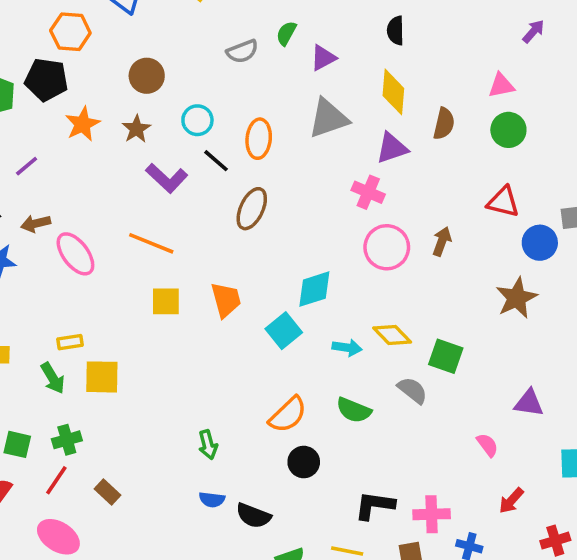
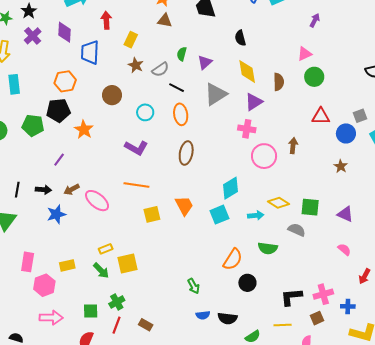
brown star: (136, 129) -> (136, 65), moved
black line: (216, 161) -> (177, 88), moved
brown star: (517, 298) -> (341, 166), size x0.6
cyan square: (284, 331) -> (219, 215), turned 30
purple triangle: (529, 403) -> (345, 214), moved, turned 30

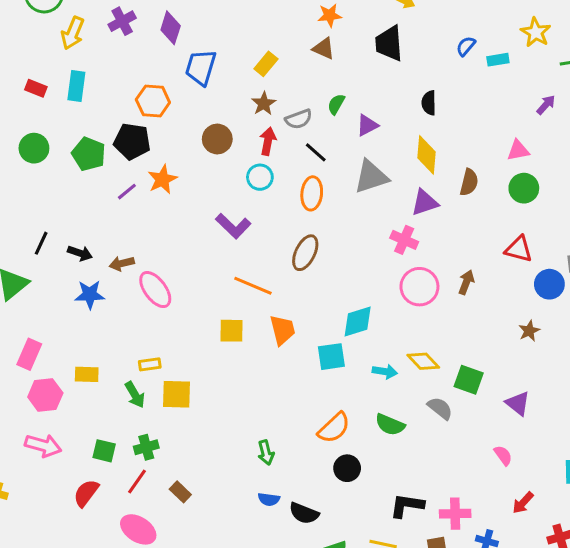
red arrow: (106, 20) -> (268, 141), moved
purple line: (59, 160) -> (127, 192), moved
orange line: (136, 185) -> (253, 286), moved

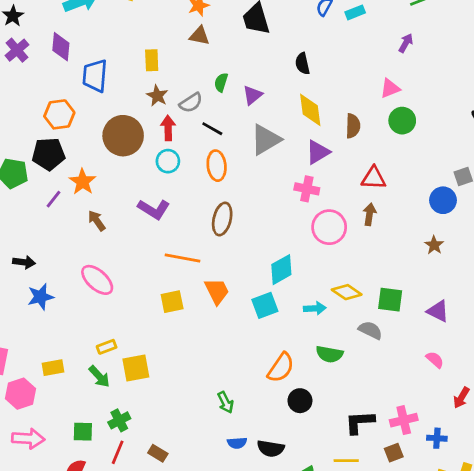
yellow rectangle: (266, 64) -> (152, 60), turned -30
brown circle: (217, 139) -> (123, 136), size x1.5
red triangle: (519, 249) -> (374, 178), moved
brown arrow: (122, 263) -> (97, 221), moved, turned 80

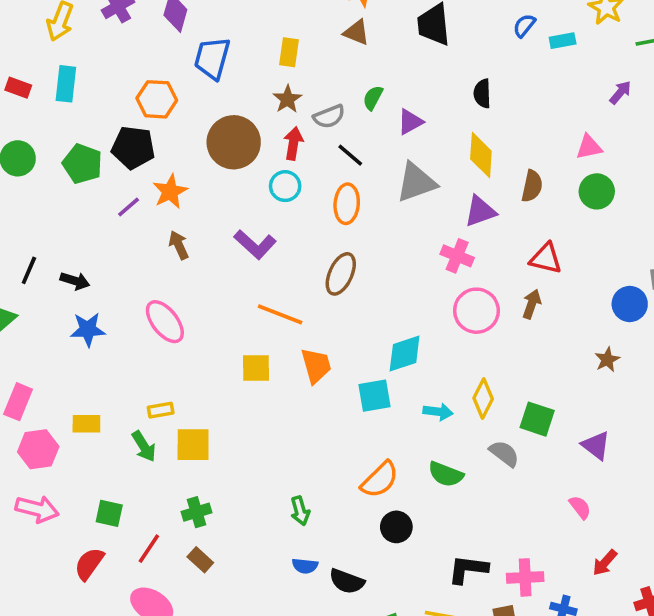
yellow diamond: (347, 292) -> (483, 399), turned 72
green cross: (119, 420) -> (196, 512), moved

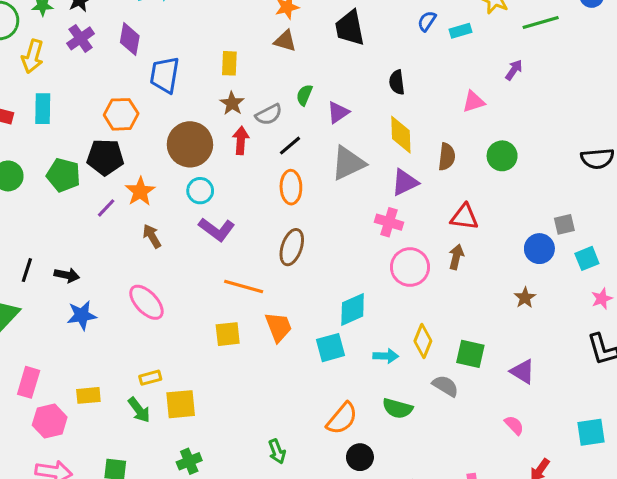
pink triangle: (589, 147) -> (474, 102), moved
black line: (350, 155) -> (290, 146), turned -75
cyan circle: (285, 186) -> (200, 191), moved

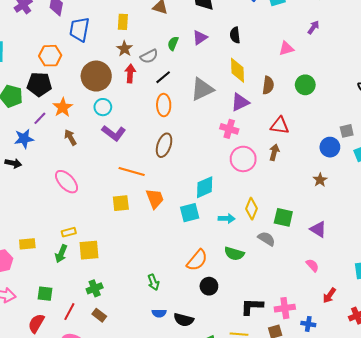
purple triangle: (338, 112) -> (200, 38), moved
blue star: (82, 315) -> (24, 139), moved
green arrow: (139, 410) -> (61, 254), turned 60

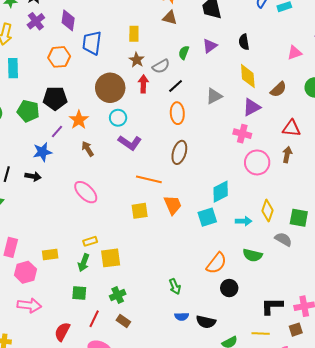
orange hexagon: (50, 56) -> (59, 57), moved
brown semicircle: (268, 85) -> (278, 89), turned 42
gray triangle: (202, 89) -> (214, 96), size x0.7
green square: (45, 294) -> (79, 293), moved

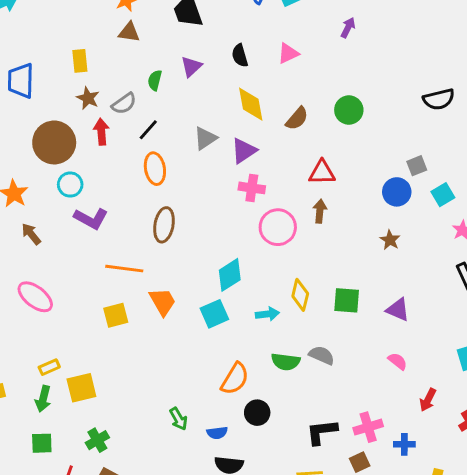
pink triangle: (295, 53) -> (288, 53), moved
purple triangle: (252, 107) -> (244, 151), moved
gray semicircle: (283, 239) -> (322, 355), moved
blue semicircle: (182, 316) -> (217, 433), moved

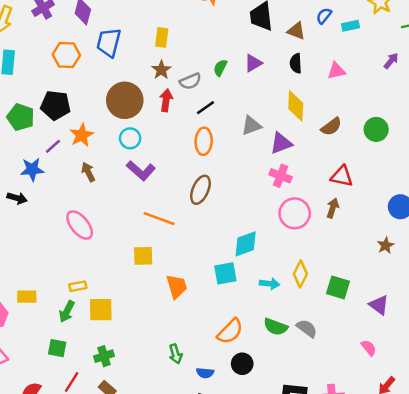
brown triangle: (129, 32) -> (296, 31), moved
orange trapezoid: (163, 302) -> (177, 286), moved

